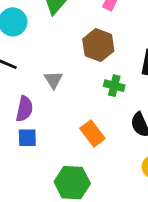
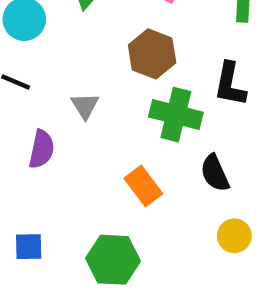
green cross: (114, 86) -> (176, 115), size x1.6
blue square: (27, 138) -> (29, 247), moved

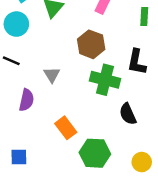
orange rectangle: (143, 186) -> (66, 128), moved
yellow circle: (234, 236) -> (142, 162), moved
green hexagon: (113, 260) -> (95, 153), moved

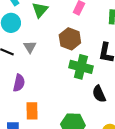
gray triangle: (52, 75) -> (30, 47), moved
orange rectangle: (66, 128) -> (32, 111), moved, turned 36

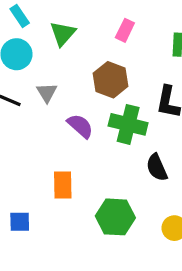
purple semicircle: (19, 83) -> (80, 126), moved, turned -60
orange rectangle: (32, 111) -> (63, 185), moved

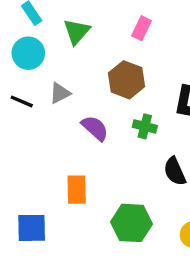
gray triangle: (47, 93) -> (60, 93), turned 35
green cross: (128, 124) -> (145, 126), size x0.6
blue square: (20, 222) -> (32, 228), size x1.4

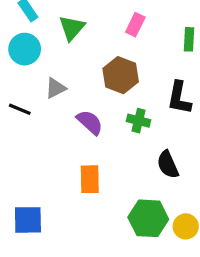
black line: (22, 101) -> (20, 109), moved
orange rectangle: (77, 190) -> (90, 179), moved
green hexagon: (132, 223) -> (148, 218), moved

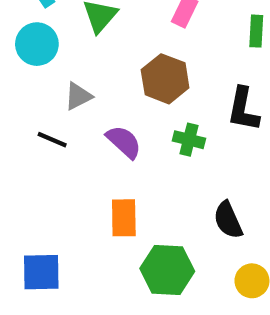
black line: (20, 109) -> (52, 140), moved
black semicircle: (168, 165) -> (228, 220), moved
green hexagon: (148, 218) -> (167, 270), moved

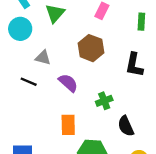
gray triangle: (78, 96) -> (43, 58), turned 42
green cross: (189, 140) -> (104, 101), moved, turned -35

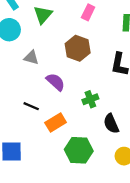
black line: (29, 82) -> (31, 106), moved
orange rectangle: (68, 125) -> (56, 122), turned 60

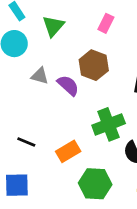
purple semicircle: (56, 82) -> (68, 85), moved
green cross: (90, 99) -> (109, 124), size x1.6
black line: (31, 106) -> (26, 142), moved

